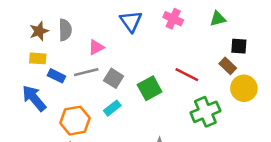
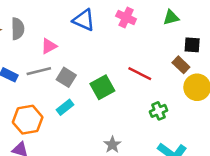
blue triangle: (131, 21) -> (84, 20), turned -30
green cross: (205, 112) -> (158, 111), size x0.6

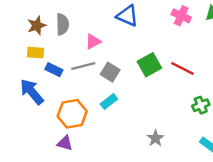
pink cross: (126, 17) -> (181, 16), moved
green square: (102, 87) -> (149, 65), moved

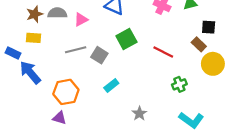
gray semicircle: (62, 24) -> (57, 13), turned -90
pink triangle: (93, 41) -> (81, 20), moved
green square: (149, 65) -> (126, 39), moved
blue rectangle: (54, 70) -> (13, 53), moved
cyan rectangle: (109, 102) -> (111, 85), moved

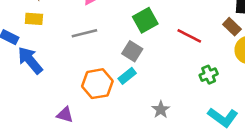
gray square: (99, 55) -> (132, 51), moved
orange hexagon: (66, 92) -> (97, 84), moved

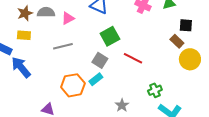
red line: (189, 36) -> (133, 58), moved
green cross: (209, 75) -> (155, 90), moved

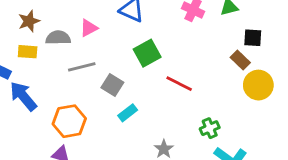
gray semicircle: (46, 12) -> (58, 38), moved
gray square: (100, 60) -> (112, 85), moved
orange hexagon: (73, 85) -> (69, 121), moved

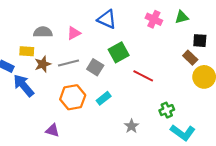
brown star: (29, 21) -> (43, 64), moved
gray semicircle: (58, 38) -> (43, 32), moved
gray square: (112, 85) -> (95, 67), moved
orange hexagon: (69, 121) -> (73, 97), moved

